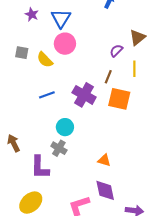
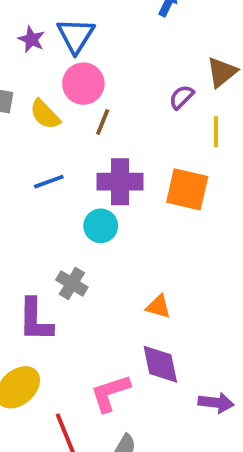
purple star: (32, 14) -> (32, 39), moved
brown line: (108, 77) -> (103, 122), moved
purple cross: (84, 95) -> (120, 182), turned -30
cyan circle: (65, 127) -> (101, 226), moved

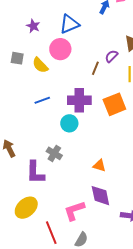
blue triangle: (76, 36) -> (69, 24), moved, turned 35
brown line: (103, 122) -> (95, 68), moved
orange square: (187, 189) -> (114, 104), turned -35

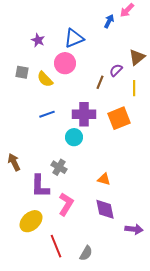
pink L-shape: (74, 211) -> (66, 204), moved, turned 140

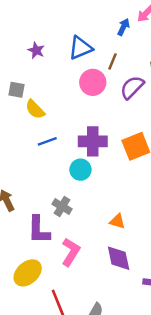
pink circle: (65, 63) -> (93, 82), moved
purple semicircle: (116, 70) -> (132, 87), size x1.5
yellow semicircle: (45, 79) -> (35, 109), moved
brown line: (100, 82) -> (112, 61), moved

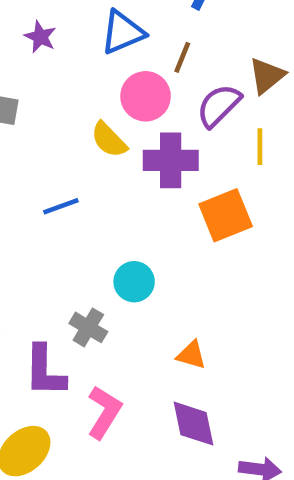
yellow semicircle: (35, 109) -> (109, 140), moved
purple cross: (93, 141) -> (171, 160), moved
cyan circle: (80, 170) -> (134, 282), moved

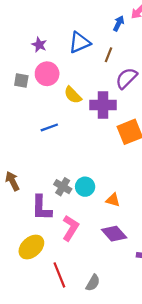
pink circle: (146, 96) -> (47, 74), moved
cyan circle: (134, 282) -> (85, 187), moved
purple diamond: (194, 424) -> (114, 234), turned -30

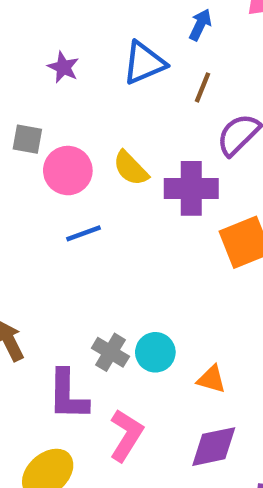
blue arrow: (119, 23) -> (200, 25), moved
pink circle: (47, 74) -> (68, 171), moved
purple diamond: (114, 234) -> (214, 447), turned -60

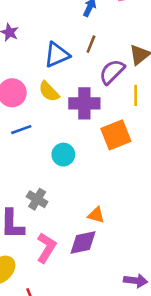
blue triangle: (144, 63) -> (57, 55), moved
cyan circle: (155, 352) -> (63, 155), moved
purple diamond: (214, 447) -> (83, 243), moved

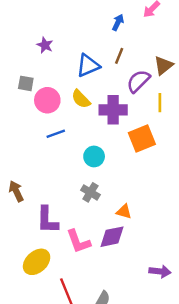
gray cross: (37, 199) -> (90, 192), moved
pink L-shape: (46, 248) -> (78, 241), turned 128

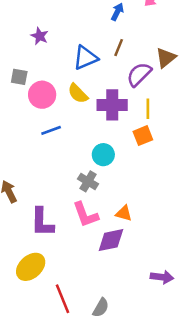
yellow line: (160, 103) -> (148, 109), moved
orange square: (142, 139) -> (143, 136), size x0.7
cyan circle: (94, 156) -> (103, 155), moved
gray cross: (90, 192) -> (88, 181), moved
pink L-shape: (78, 241) -> (85, 215), moved

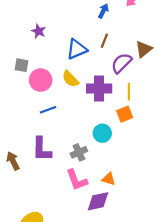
cyan circle: (103, 155) -> (102, 133), moved
gray cross: (88, 181) -> (79, 152), turned 35
purple L-shape: (42, 222) -> (42, 149), moved

